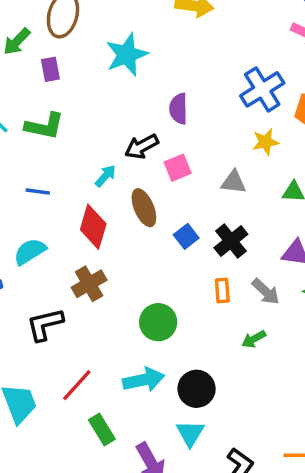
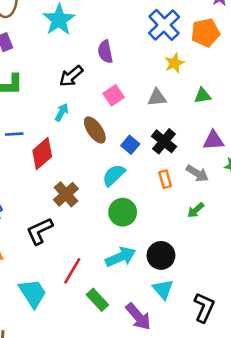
black arrow: (142, 147) -> (71, 76), moved
red diamond: (93, 227) -> (42, 154), moved, turned 44
cyan semicircle: (30, 252) -> (114, 175), moved

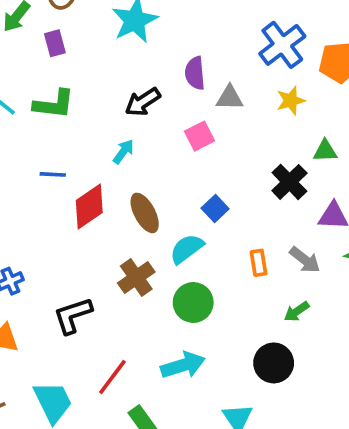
gray triangle: (157, 98) -> (230, 98), moved
brown ellipse: (95, 130) -> (145, 213), moved
black cross: (164, 141) -> (289, 182), moved
brown cross: (66, 194) -> (136, 278), moved
black circle: (161, 255) -> (274, 363), moved

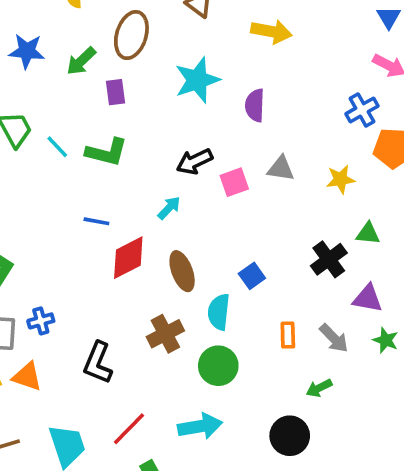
blue cross: (282, 45) -> (362, 110), moved, size x0.7
purple semicircle: (195, 73) -> (255, 105), moved
pink square: (200, 136) -> (234, 182), moved
cyan semicircle: (187, 249) -> (219, 312), turned -54
black L-shape: (73, 315) -> (98, 363), turned -57

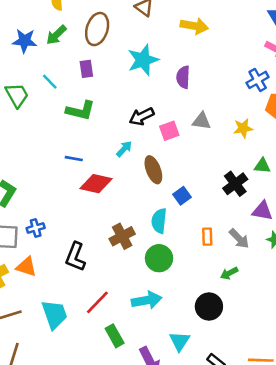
green arrow: (81, 61) -> (56, 35), moved
cyan line: (57, 147) -> (50, 82), moved
red diamond: (128, 258) -> (96, 184), turned 40
brown ellipse: (182, 271) -> (153, 170), moved

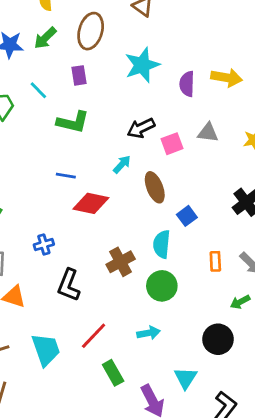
yellow arrow: (194, 26) -> (227, 78), moved
blue cross: (36, 228) -> (44, 245), moved
cyan arrow: (147, 300) -> (148, 333), size x0.7

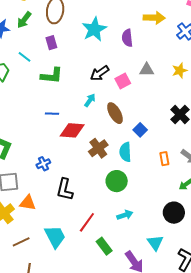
yellow arrow: (227, 78) -> (154, 18), moved
brown cross: (121, 262) -> (98, 148), moved
green circle: (162, 286) -> (117, 181), moved

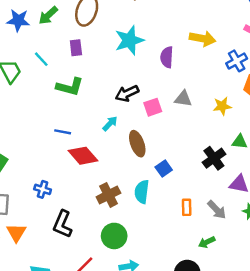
red diamond: (72, 130) -> (83, 156), turned 35
brown cross: (98, 148) -> (108, 195), moved
blue cross: (43, 164) -> (43, 189), turned 32
green circle: (117, 181) -> (114, 236), moved
orange triangle: (28, 203) -> (16, 233), turned 42

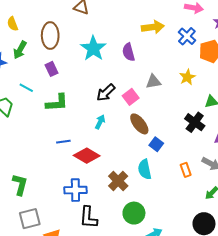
brown ellipse: (137, 144) -> (139, 124), moved
blue cross: (43, 189) -> (75, 190), moved, size x1.5

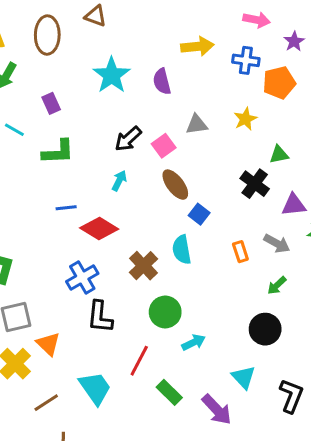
brown ellipse: (50, 36) -> (47, 35), moved
blue cross: (187, 36) -> (246, 60), turned -36
blue cross: (75, 190) -> (82, 277), turned -30

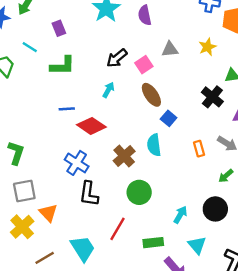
blue cross: (82, 277) -> (77, 163), turned -30
cyan arrow: (194, 342) -> (180, 215), moved, turned -36
green rectangle: (169, 392) -> (153, 243), moved, turned -54

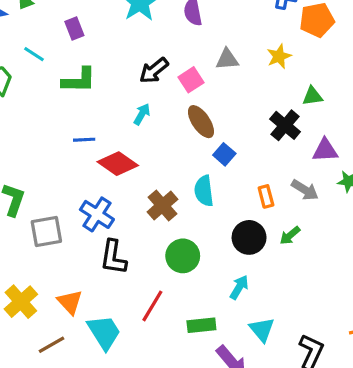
green arrow: (226, 176) -> (290, 235), moved
gray square: (24, 191) -> (46, 231), moved
black circle: (215, 209) -> (249, 237), moved
orange triangle: (48, 213) -> (70, 302), moved

